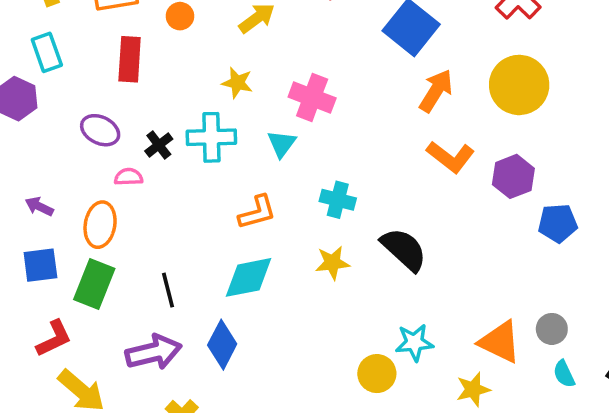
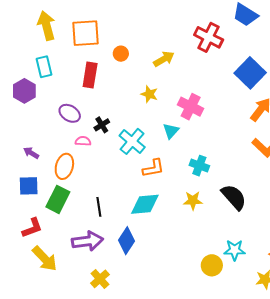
cyan cross: (211, 137) -> (132, 141), moved, turned 36

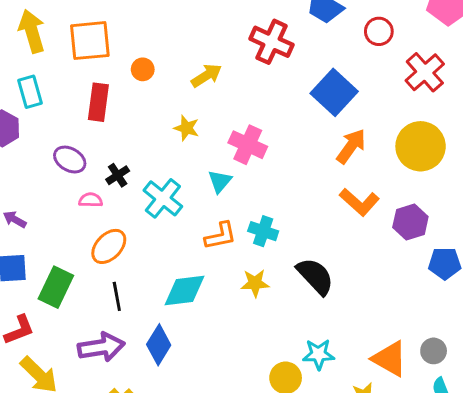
orange ellipse: (64, 166) -> (109, 246), moved, turned 30
orange L-shape: (153, 168) -> (221, 236), moved

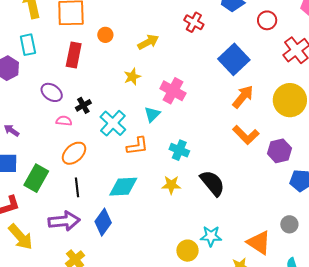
red cross: (271, 42) -> (194, 22), size x0.7
yellow star: (187, 128) -> (132, 77), turned 30
orange L-shape: (221, 236) -> (137, 146), moved
gray circle: (434, 351) -> (289, 224), moved

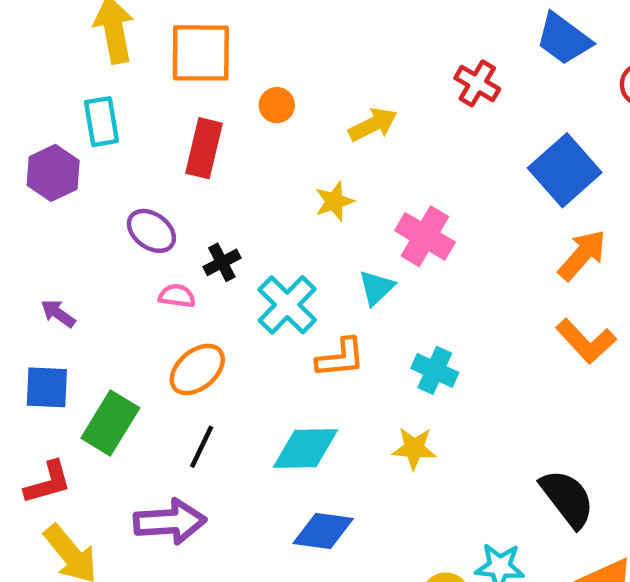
black semicircle: (212, 183) -> (567, 498), moved
black line: (77, 187) -> (202, 447), turned 30
blue diamond: (103, 222) -> (323, 531), moved, turned 60

